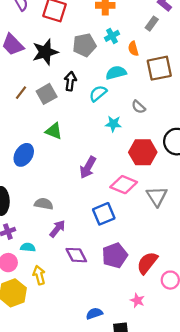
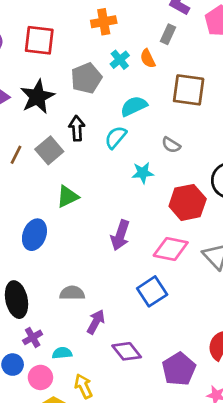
orange semicircle: (133, 49) -> (148, 59), moved
brown square: (159, 68) -> (189, 90), turned 30
green triangle: (54, 131) -> (68, 197), turned -36
purple pentagon: (115, 256) -> (179, 369), moved

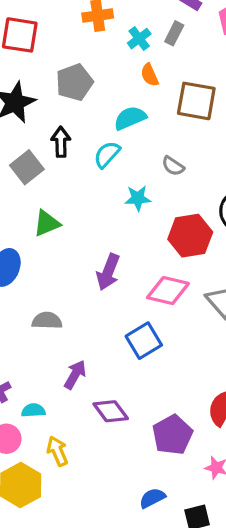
orange semicircle: (148, 59) -> (150, 75), moved
cyan cross: (120, 60) -> (139, 39), moved
gray semicircle: (72, 293) -> (47, 321), moved

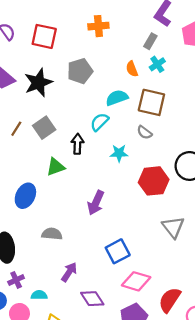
cyan cross: (139, 39) -> (157, 64), moved
brown square: (196, 101) -> (151, 102), moved
black arrow: (61, 142) -> (77, 144), moved
pink diamond: (168, 291) -> (136, 281), moved

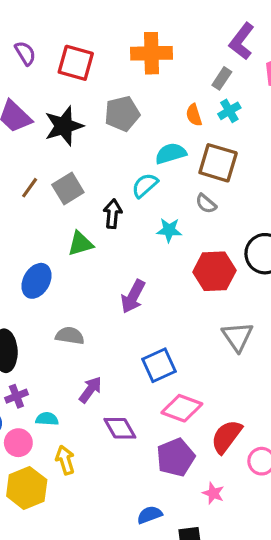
orange cross: (98, 26) -> (151, 53), size x1.4

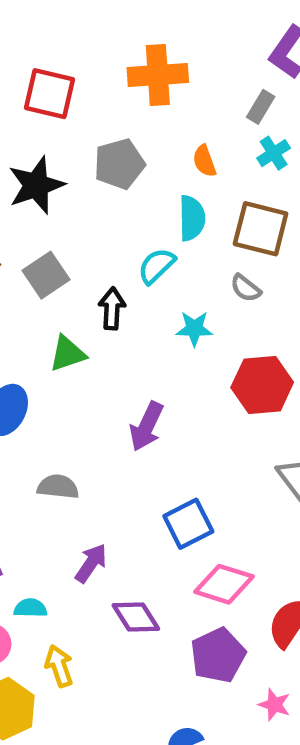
orange semicircle: (194, 115) -> (204, 161), moved
cyan semicircle: (171, 153) -> (192, 218), turned 108

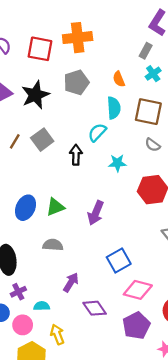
orange cross: (158, 75) -> (78, 38), moved
gray semicircle: (246, 288) -> (153, 145), moved
green triangle: (67, 354) -> (55, 207), moved

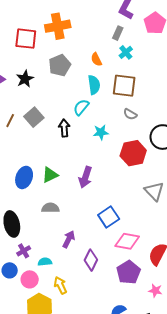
black star: (35, 95) -> (25, 79), size x0.7
purple diamond: (95, 308) -> (91, 260), turned 65

